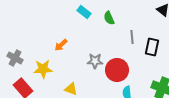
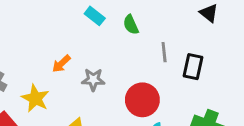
gray star: (95, 61) -> (93, 80), moved
yellow star: (43, 69) -> (35, 98), turned 30

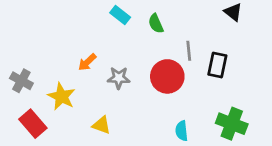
red circle: (142, 100) -> (167, 76), moved

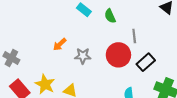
black rectangle: (217, 65) -> (146, 62), moved, turned 36
yellow star: (61, 96) -> (45, 84), moved

